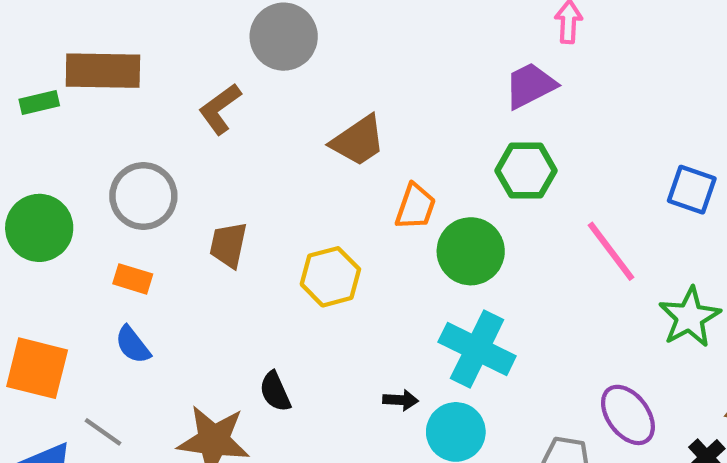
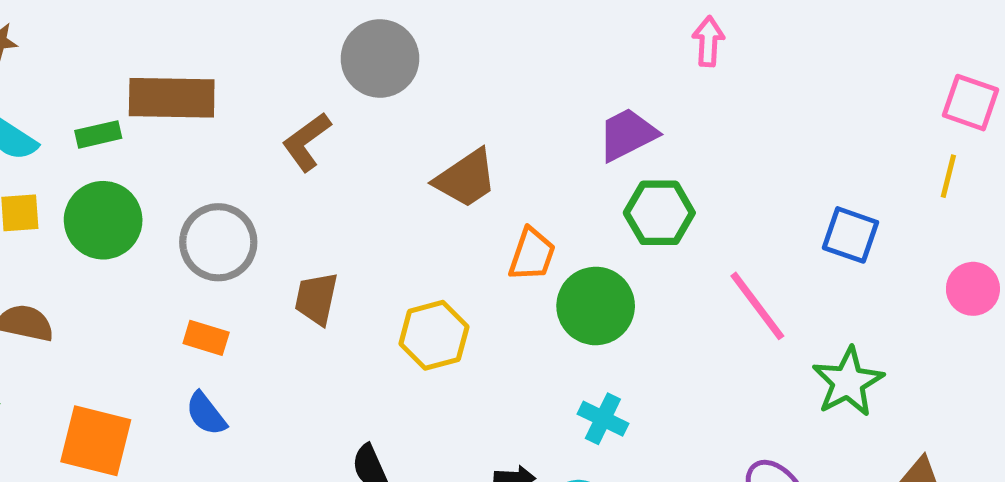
purple trapezoid: (530, 85) -> (627, 134), moved
green circle: (39, 228) -> (103, 220), moved
cyan cross: (477, 349) -> (603, 419), size x0.6

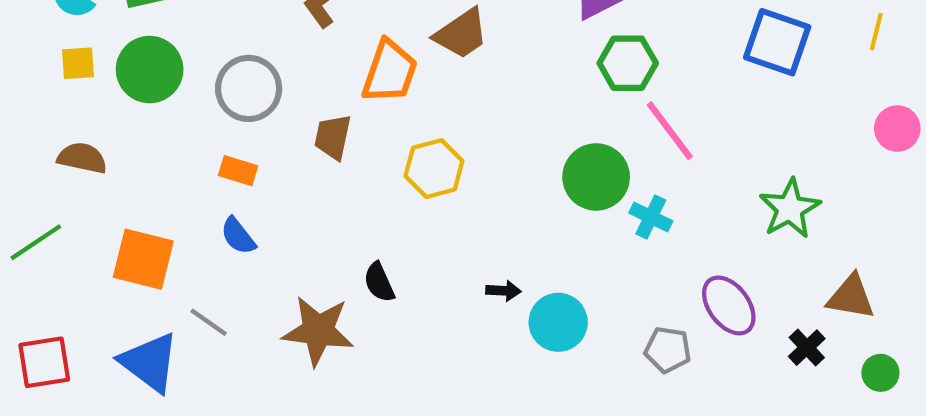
blue square: (850, 235) -> (777, 42), moved, size x1.4
orange trapezoid: (532, 255) -> (390, 72), moved, size x1.4
green circle: (596, 306) -> (596, 177), moved
pink line: (757, 306) -> (670, 131), moved
cyan cross: (603, 419) -> (651, 217), moved

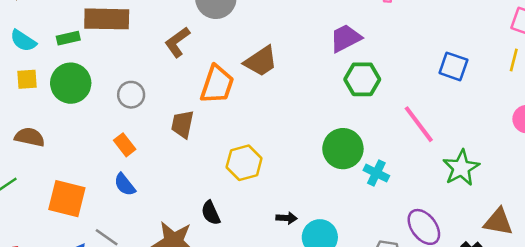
blue square: (777, 42) -> (453, 66), size x0.7
gray circle: (249, 88) -> (131, 95), size x0.7
pink line: (670, 131) -> (419, 124), moved
yellow hexagon: (434, 169) -> (244, 163), moved
orange rectangle: (238, 171) -> (125, 145), turned 35

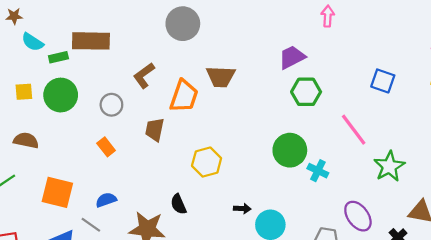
cyan semicircle: (23, 41) -> (33, 42), moved
brown L-shape: (177, 42) -> (144, 76), moved
brown trapezoid: (261, 61) -> (221, 77), turned 36
blue semicircle: (125, 185) -> (106, 200), moved, turned 108

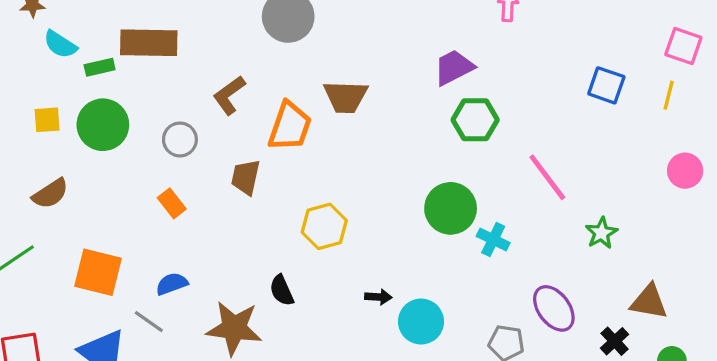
blue square: (383, 81) -> (606, 85), moved
brown semicircle: (26, 140) -> (50, 194), turned 135
green star: (389, 166) -> (601, 233), size x0.7

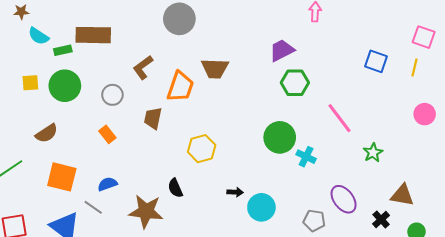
brown semicircle: (50, 194) -> (47, 133), moved

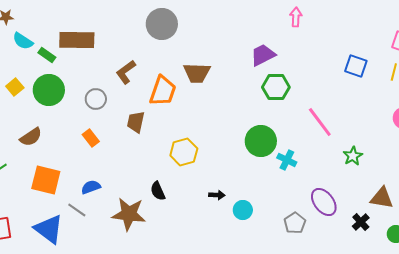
green rectangle: (63, 50) -> (47, 55), turned 48
yellow square: (30, 83) -> (15, 87), turned -36
cyan circle: (261, 207) -> (243, 210), size x0.7
gray pentagon: (314, 221) -> (295, 223), turned 30

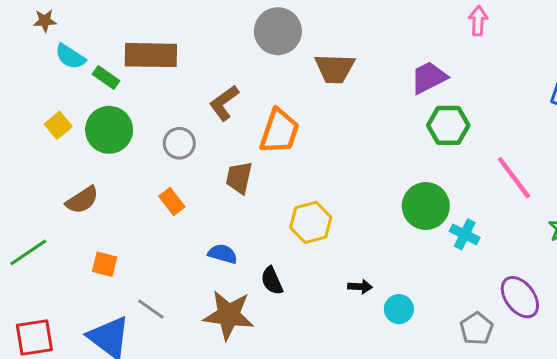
brown trapezoid: (197, 73) -> (335, 69), moved
orange square: (46, 180) -> (105, 264), size x0.6
blue semicircle: (91, 187) -> (223, 254), moved, turned 36

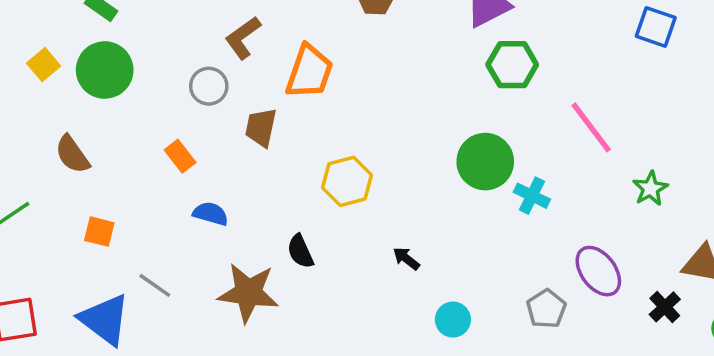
gray circle: (179, 143) -> (209, 86), moved
brown semicircle: (82, 200) -> (72, 154), turned 88
blue semicircle: (223, 254) -> (211, 214), moved
black arrow: (360, 287) -> (406, 258), turned -145
cyan circle: (399, 309) -> (453, 320), moved

